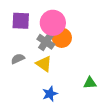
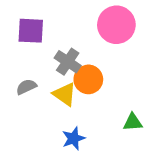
pink circle: (53, 23) -> (116, 25), moved
orange circle: (62, 38) -> (88, 79), moved

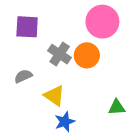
orange circle: (88, 79) -> (87, 55), moved
yellow triangle: (65, 94) -> (54, 96), moved

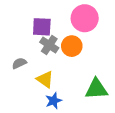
purple square: (27, 27) -> (42, 27), moved
green triangle: (117, 107) -> (96, 89), size x1.6

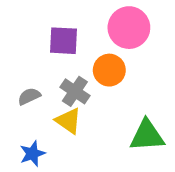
gray cross: (49, 45) -> (75, 91), moved
blue star: (54, 101) -> (32, 154), moved

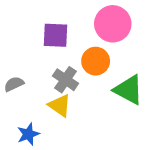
gray semicircle: (29, 96) -> (14, 84), moved
green triangle: (147, 136) -> (129, 90), moved, turned 32

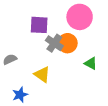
gray cross: (65, 80) -> (54, 43), moved
green triangle: (129, 90) -> (91, 63), size x0.6

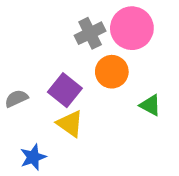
purple square: (39, 25) -> (65, 90), moved, turned 36
gray cross: (54, 43) -> (90, 33), moved, turned 30

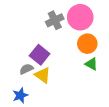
orange circle: (112, 72) -> (87, 44), moved
gray semicircle: (16, 99) -> (26, 69), moved

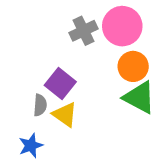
green triangle: (91, 64) -> (139, 97), size x1.6
gray semicircle: (26, 69) -> (40, 105), turned 120

